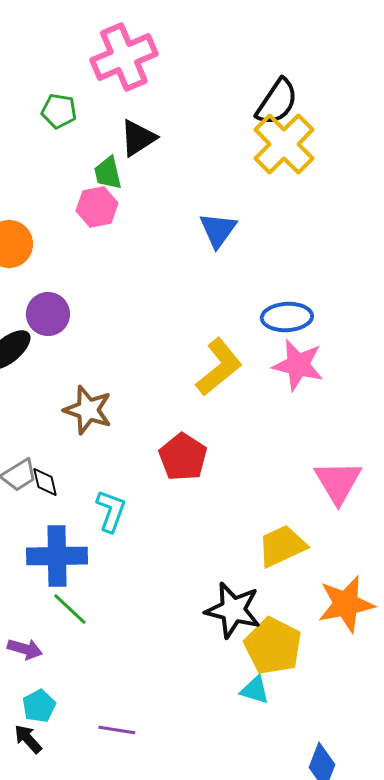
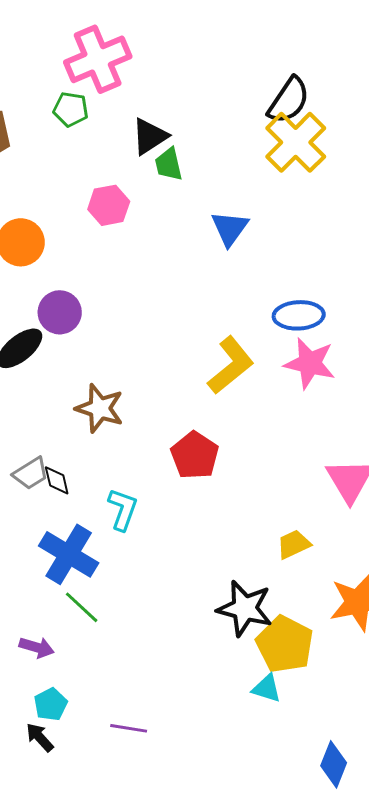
pink cross: (124, 57) -> (98, 59), moved
green trapezoid: (108, 173) -> (169, 164), moved
yellow trapezoid: (282, 546) -> (294, 544), size x0.7
blue cross: (57, 556) -> (69, 554), turned 32

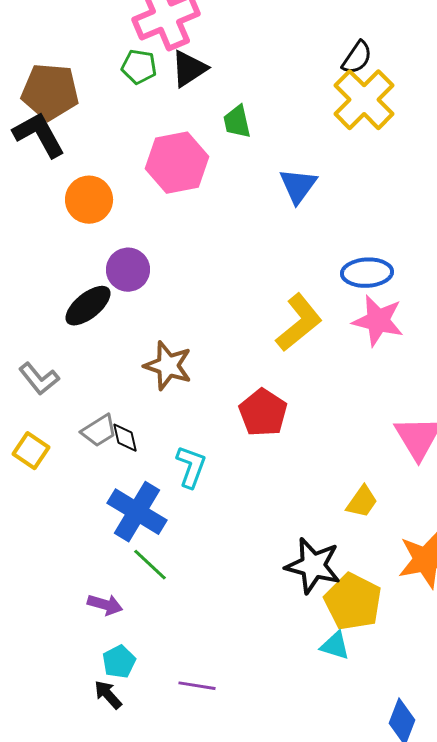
black semicircle: (289, 100) -> (357, 58), size x0.7
black triangle: (150, 136) -> (189, 69), moved
pink hexagon: (109, 205) -> (177, 163), size x1.5
yellow trapezoid: (294, 544) -> (362, 502), turned 150

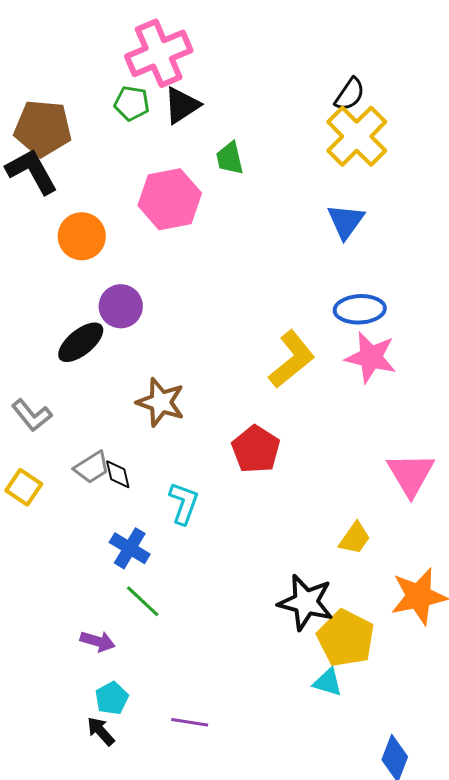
blue triangle: (298, 186) -> (346, 221), moved
blue cross: (137, 512) -> (130, 548), size x0.7

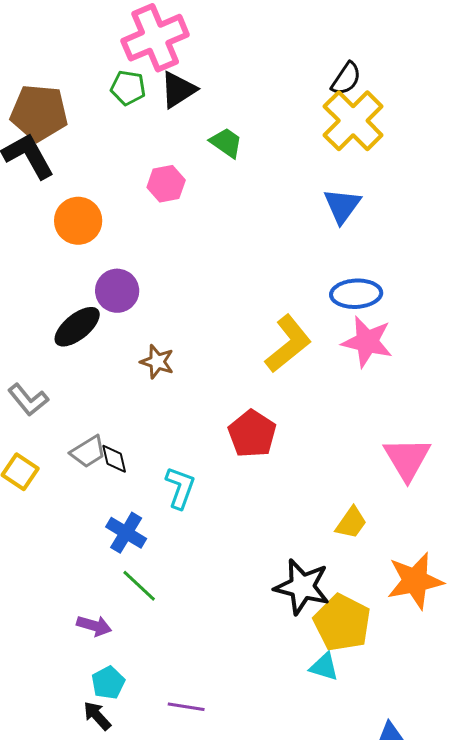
green trapezoid: (230, 158) -> (226, 143), turned 138
pink hexagon: (170, 199) -> (166, 184), size x0.6
brown star: (161, 402) -> (157, 362), moved, size x0.7

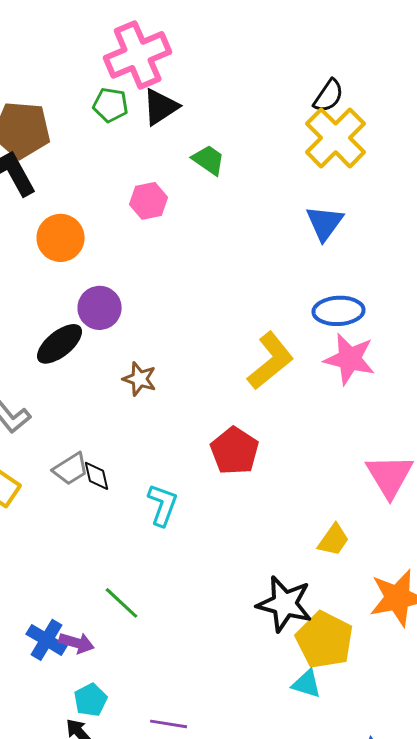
blue cross: (126, 533) -> (47, 640), moved

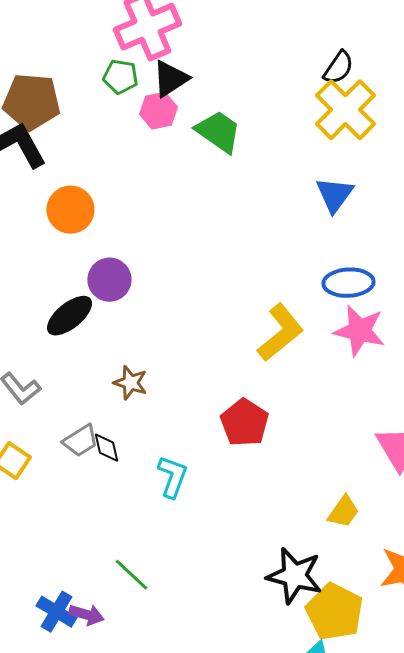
green trapezoid: (209, 160) -> (218, 132), size x1.4
pink hexagon: (149, 201) -> (158, 111), moved
brown star: (140, 379) -> (130, 383), moved

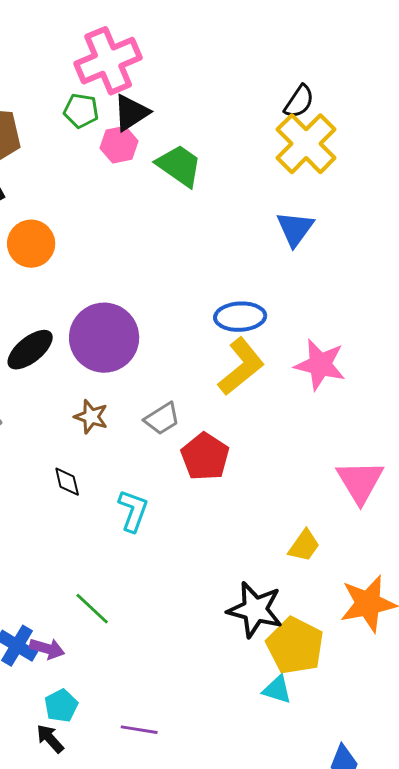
purple circle: (109, 280) -> (104, 338), moved, size x1.6
blue ellipse: (348, 283) -> (240, 317), moved
gray trapezoid: (80, 441) -> (162, 419), moved

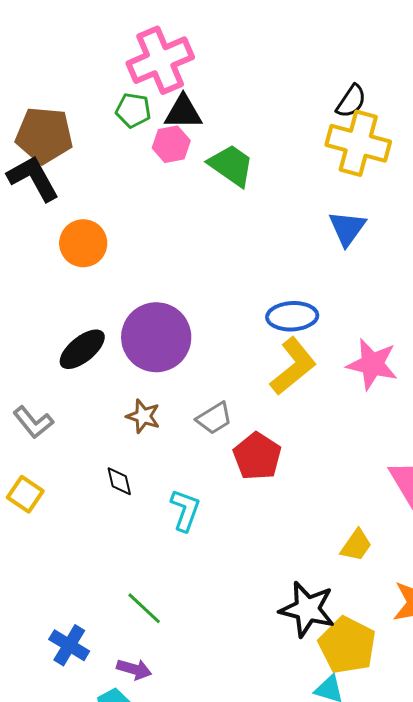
black triangle: (131, 113) -> (183, 112), turned 33
yellow cross: (306, 144) -> (358, 143), turned -30
purple arrow: (47, 649) -> (134, 669), moved

